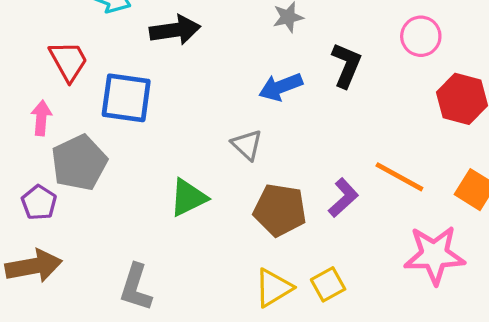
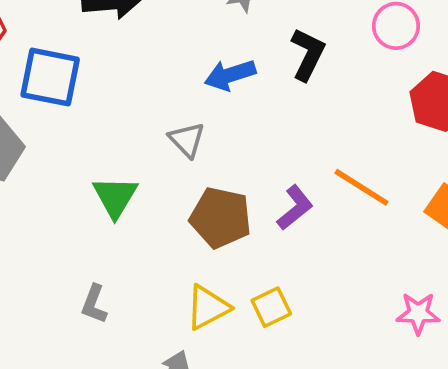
green triangle: (188, 197) -> (115, 197), turned -36
pink star: (434, 255) -> (418, 313), moved, size x0.6
gray L-shape: (136, 287) -> (94, 304), moved, size x0.7

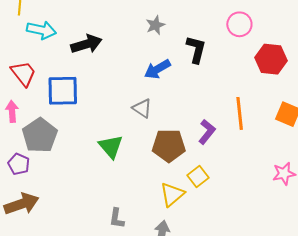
orange line: (361, 187) -> (240, 113), turned 64
gray L-shape: (94, 304) -> (117, 218), moved
yellow square: (271, 307) -> (198, 177), moved

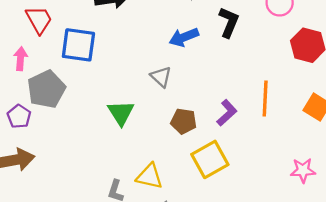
brown pentagon: (169, 146) -> (184, 121), size x0.7
yellow square: (198, 177) -> (210, 159), size x1.6
yellow triangle: (172, 194) -> (150, 176), moved, turned 44

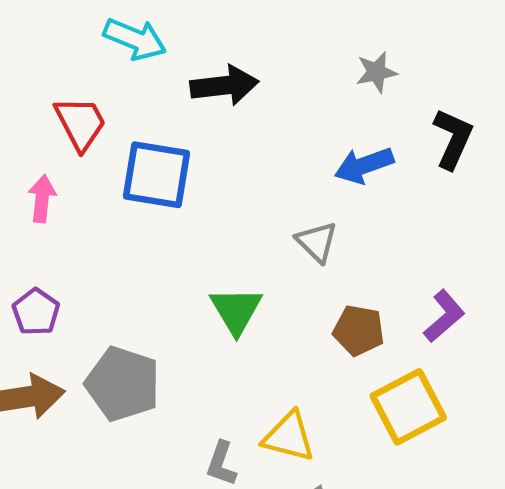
gray pentagon: (46, 89) -> (123, 384), moved, turned -30

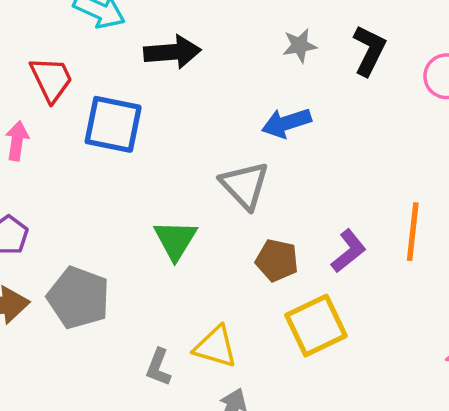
black L-shape: (453, 139) -> (369, 50), moved
gray triangle: (317, 242) -> (245, 185), size x1.4

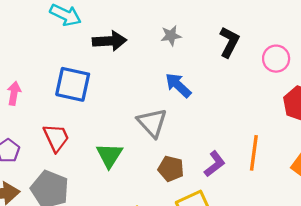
gray star: (300, 46) -> (171, 36), moved
red trapezoid: (51, 79) -> (56, 138), moved
blue arrow: (286, 123) -> (178, 85), turned 60

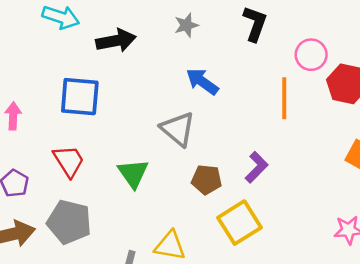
pink circle: (276, 59) -> (311, 55), moved
orange line: (254, 153) -> (284, 98), moved

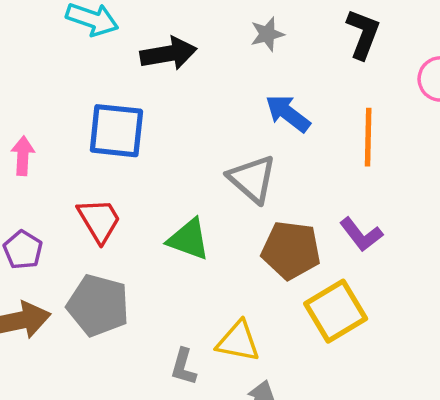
orange line: (284, 98) -> (368, 137), moved
purple L-shape: (257, 167) -> (361, 234), turned 96
green triangle: (133, 173) -> (189, 239), turned -36
brown pentagon: (207, 180) -> (291, 250), size x1.4

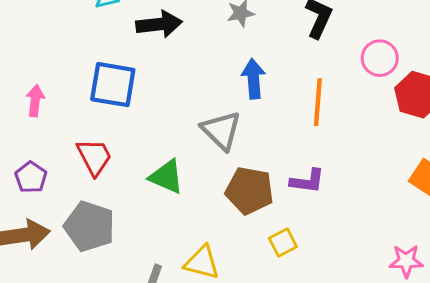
blue arrow: (288, 113) -> (253, 79), turned 45
purple L-shape: (361, 234) -> (307, 181), turned -48
yellow square: (336, 311) -> (283, 242), size x0.6

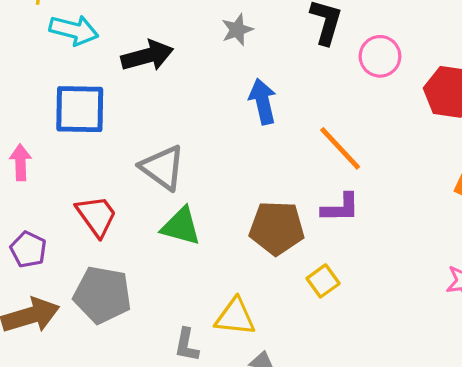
pink circle: (380, 58) -> (380, 56), moved
blue square: (113, 85) -> (80, 109), moved
orange line: (318, 102) -> (340, 148), moved, turned -39
gray triangle: (221, 130) -> (163, 167), moved

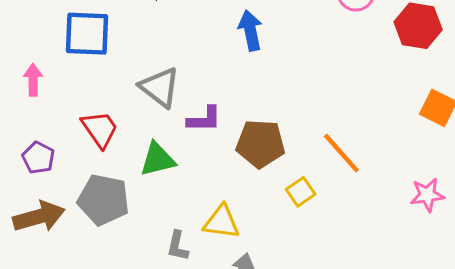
orange line: (340, 148) -> (341, 153), moved
purple L-shape: (340, 208) -> (204, 119), moved
green triangle: (181, 226) -> (158, 159), moved, turned -30

